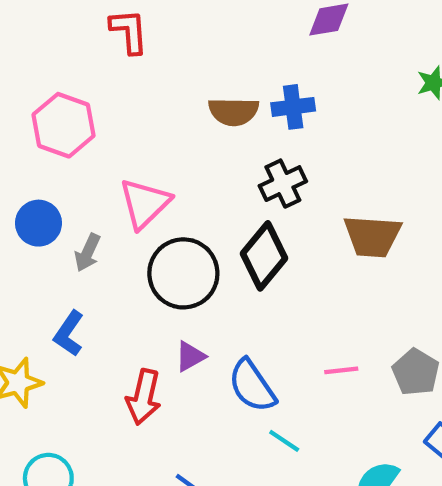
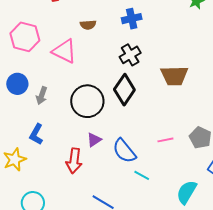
brown semicircle: (234, 112) -> (88, 25), moved, size x0.7
pink triangle: (145, 203) -> (64, 51), moved, turned -44

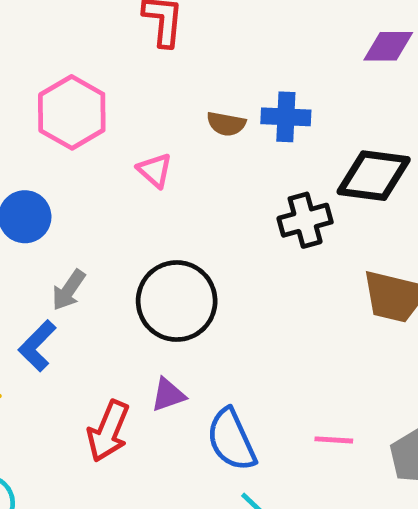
blue cross: (132, 19) -> (286, 117), moved
pink triangle: (64, 51) -> (155, 170), size x0.6
black diamond: (124, 90) -> (374, 176), moved, turned 48
gray arrow: (42, 96) -> (69, 290), moved

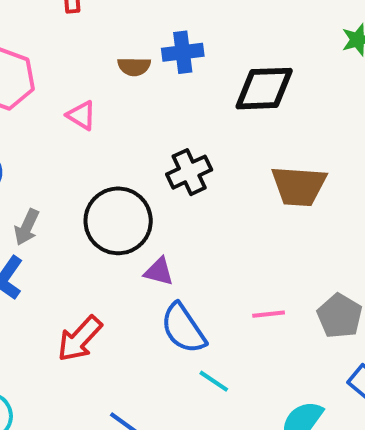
black cross: (305, 220) -> (189, 172), moved
purple triangle: (168, 395) -> (159, 272), moved, turned 44
red arrow: (108, 431) -> (80, 339), turned 30

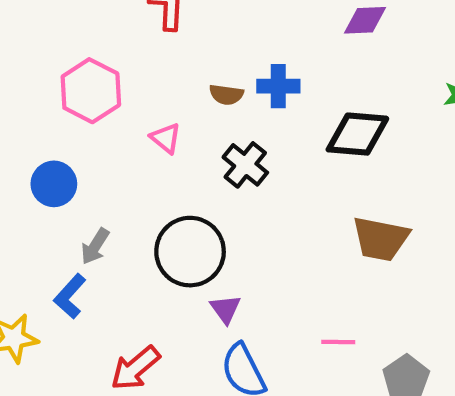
black cross: (189, 172) -> (245, 165), moved, turned -33
purple triangle: (159, 272) -> (225, 309), turned 32
pink line: (269, 314) -> (338, 342), moved

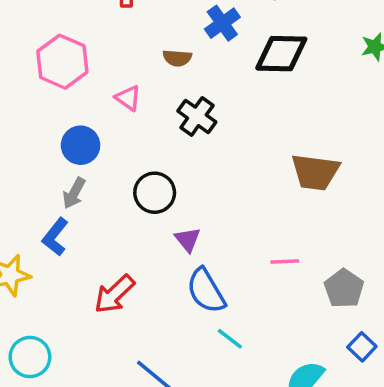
blue cross: (278, 86) -> (222, 23), moved, turned -32
black diamond: (357, 134) -> (281, 54), moved
blue circle: (54, 184) -> (81, 145), moved
black circle: (190, 252) -> (155, 193), size x0.7

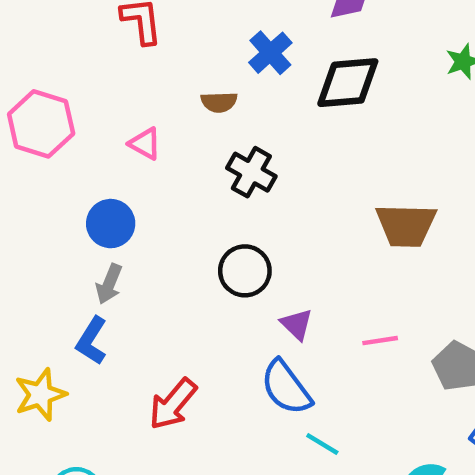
pink hexagon: (62, 62) -> (41, 124), moved
pink triangle: (128, 98) -> (145, 144), moved
black circle: (155, 193) -> (245, 271), moved
purple triangle: (188, 239) -> (297, 324), moved

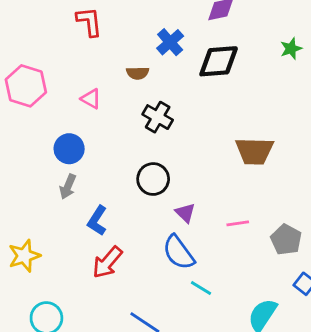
blue L-shape: (92, 341) -> (97, 221), moved

